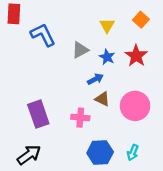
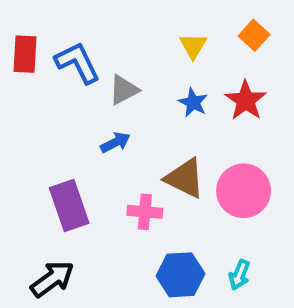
red rectangle: (14, 14) -> (25, 54), moved
gray triangle: (80, 50) -> (124, 90), moved
blue arrow: (95, 79) -> (115, 142), moved
brown triangle: (102, 99) -> (185, 178), size x1.5

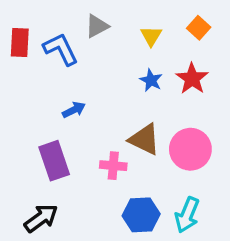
gray triangle: (124, 90) -> (97, 26), moved
blue arrow: (115, 142) -> (74, 110), moved
cyan arrow: (239, 275) -> (187, 215), size x1.5

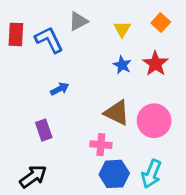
purple rectangle: (54, 161) -> (44, 130), size x0.7
pink cross: (113, 166) -> (101, 145), moved

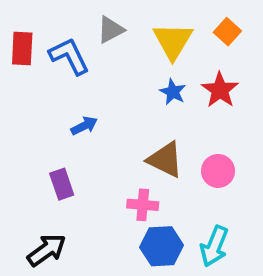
yellow triangle: (122, 29) -> (173, 41), size x1.6
pink circle: (154, 121) -> (218, 171), size x0.7

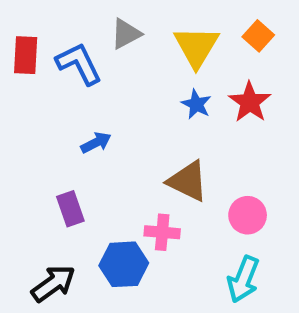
pink circle: (218, 171) -> (248, 215), moved
blue hexagon: (162, 246) -> (124, 264), moved

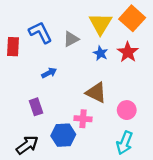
gray triangle: (126, 34) -> (71, 39), moved
orange square: (258, 36) -> (132, 18), size x1.6
red rectangle: (26, 55) -> (13, 47), moved

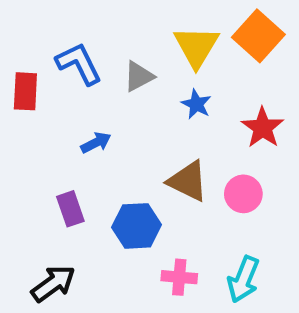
red star: (128, 52) -> (263, 128), moved
pink circle: (127, 110) -> (243, 194), moved
pink cross: (83, 119) -> (179, 277), moved
blue hexagon: (63, 135) -> (137, 226), moved

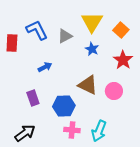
orange square: (258, 36) -> (121, 30), moved, size x0.7
pink cross: (179, 277) -> (72, 130), moved
cyan arrow: (243, 279) -> (99, 131), moved

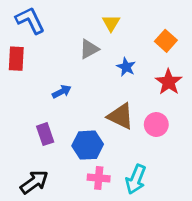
yellow triangle: (92, 22) -> (111, 23), moved, size x0.6
blue L-shape: (37, 30) -> (30, 20), moved

